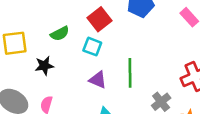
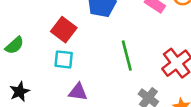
green semicircle: (60, 34) -> (14, 45), moved
green line: (130, 73) -> (127, 56), moved

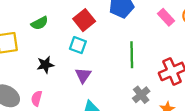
black star: (20, 92) -> (45, 65), moved
purple triangle: (78, 92) -> (83, 75), turned 42

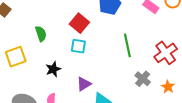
green semicircle: (40, 23) -> (41, 34), turned -70
purple triangle: (83, 75) -> (84, 84), moved, turned 35

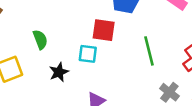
red square: (79, 23) -> (104, 30), moved, turned -30
black star: (53, 69) -> (59, 72), moved

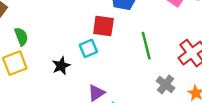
green semicircle: (40, 40) -> (21, 37), moved
cyan square: (88, 54) -> (88, 48), turned -30

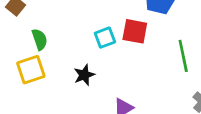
cyan square: (88, 48) -> (105, 38), moved

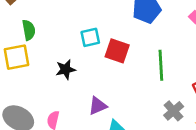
red square: (135, 31) -> (117, 51), moved

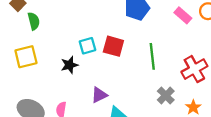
green semicircle: (29, 30) -> (34, 21), moved
cyan square: (90, 37) -> (88, 46), moved

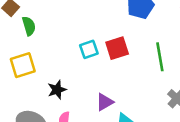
red square: (113, 46) -> (117, 48), turned -30
black star: (69, 65) -> (57, 90), moved

